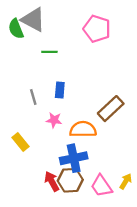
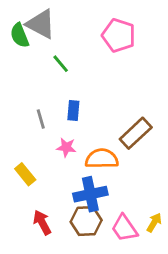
green line: (49, 52) -> (61, 64), turned 49
red arrow: (52, 181) -> (42, 222), moved

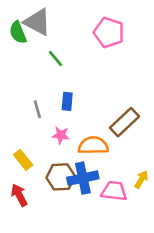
brown hexagon: (86, 221) -> (61, 177), moved
red arrow: (42, 222) -> (19, 195), moved
yellow arrow: (154, 222) -> (141, 179), moved
pink trapezoid: (124, 228) -> (114, 191), moved, turned 132

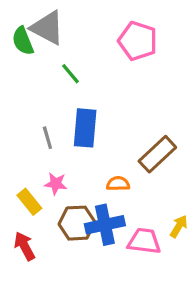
blue rectangle: (67, 101) -> (85, 128), size x1.6
pink star: (61, 135) -> (56, 184), moved
orange semicircle: (93, 146) -> (118, 184), size x0.6

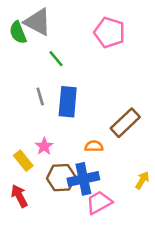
gray line: (47, 138) -> (40, 97), moved
pink star: (56, 184) -> (44, 146), turned 30
pink trapezoid: (144, 241) -> (99, 202), moved, turned -36

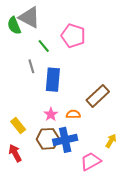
pink pentagon: (110, 32) -> (73, 36), moved
gray line: (40, 97) -> (31, 66), moved
pink star: (44, 146) -> (51, 114), moved
pink trapezoid: (99, 202) -> (91, 161), moved

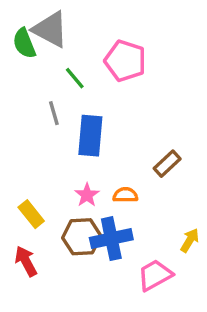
brown rectangle: (98, 96) -> (167, 164), size x0.7

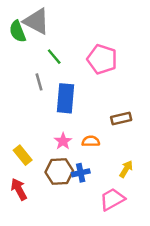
pink pentagon: (125, 61) -> (102, 59), moved
brown rectangle: (167, 164) -> (121, 119), turned 30
blue cross: (111, 239) -> (81, 173), size x0.6
yellow arrow: (190, 240) -> (126, 169), moved

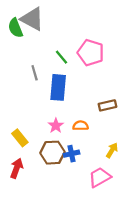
green line: (54, 57) -> (61, 57), moved
red arrow: (19, 189) -> (17, 168), turned 48

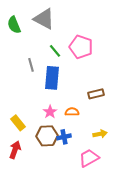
gray triangle: (32, 19) -> (44, 19), moved
yellow arrow: (112, 150) -> (100, 134), turned 48

